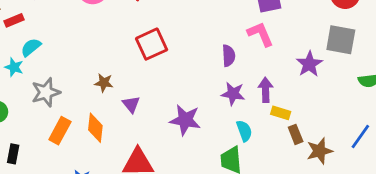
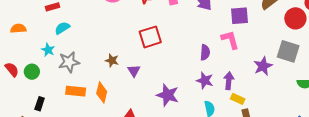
cyan star: (14, 67) -> (48, 50), moved
purple triangle: (131, 104) -> (134, 71), moved
orange rectangle: (60, 131) -> (76, 91), turned 60

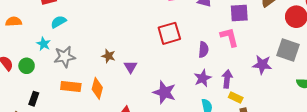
red square: (150, 37) -> (169, 33), moved
purple star: (263, 66) -> (262, 65), turned 30
purple star: (205, 80) -> (203, 78), turned 30

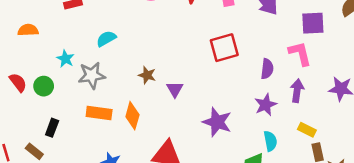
cyan semicircle: (58, 22) -> (106, 39), moved
purple arrow: (227, 79) -> (297, 91), moved

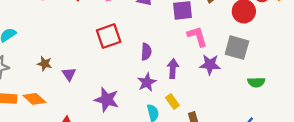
pink L-shape: (300, 54) -> (197, 36), moved
orange diamond: (132, 116) -> (34, 99), turned -60
yellow rectangle: (307, 130) -> (172, 101), moved, turned 32

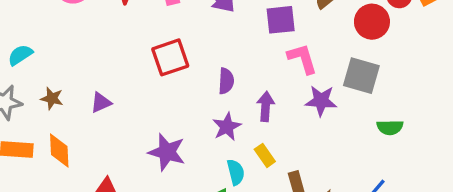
brown star: (45, 64) -> (52, 98), moved
purple triangle: (69, 74) -> (101, 103), moved, turned 40
orange diamond: (34, 99) -> (59, 150), turned 45

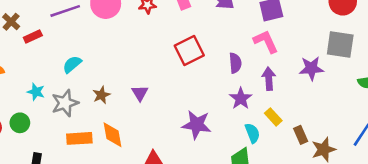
pink L-shape: (302, 59) -> (266, 42), moved
brown star: (52, 98) -> (101, 95), turned -30
purple triangle: (101, 103) -> (140, 93), turned -30

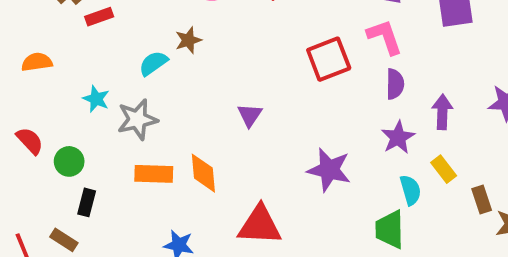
pink L-shape: (266, 42) -> (385, 37), moved
brown star: (101, 95) -> (188, 40), moved
green circle: (20, 123) -> (69, 161), moved

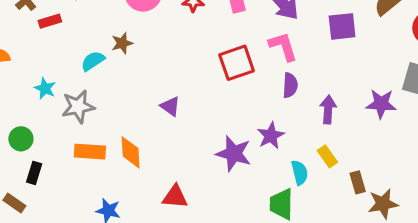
purple triangle: (250, 115) -> (170, 106), turned -30
purple star: (398, 137) -> (271, 136), moved
red triangle: (260, 225) -> (175, 197), size x0.7

